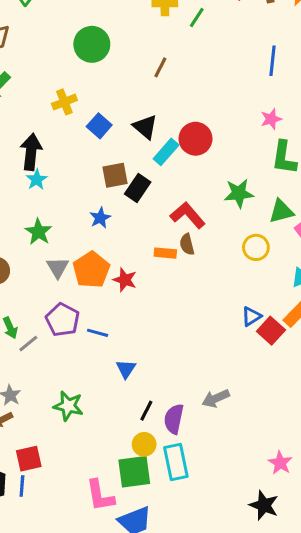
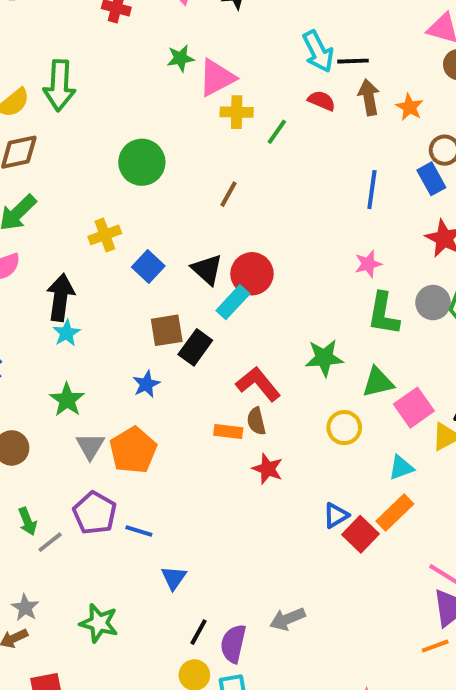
red circle: (196, 139) -> (252, 274), moved
red star: (125, 280) -> (268, 469), moved

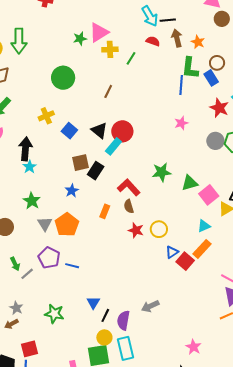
green star: (180, 58) -> (80, 39), moved
green L-shape: (383, 314) -> (190, 68), moved
yellow circle: (344, 428) -> (159, 229), moved
orange rectangle: (228, 431) -> (105, 211), moved, turned -72
blue triangle: (174, 578) -> (93, 303), moved

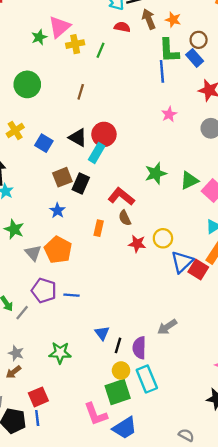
blue triangle: (172, 252) -> (182, 262), size x1.5

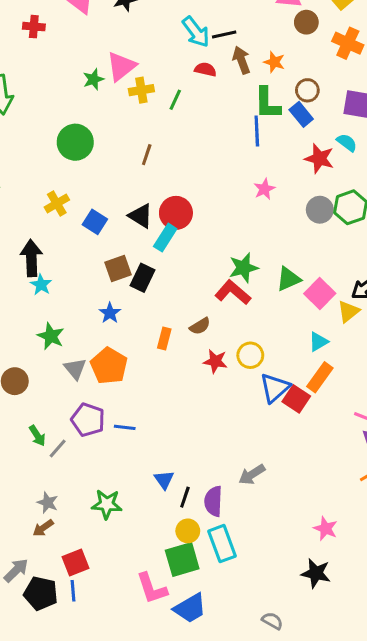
red L-shape: (121, 196) -> (233, 292), moved
brown semicircle: (125, 218) -> (200, 326), turned -98

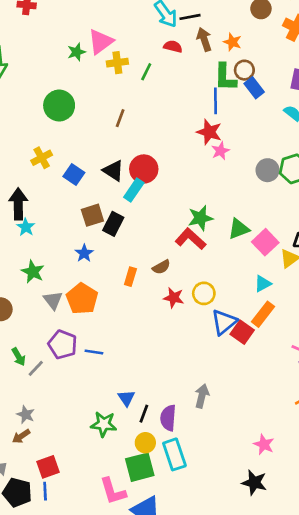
brown circle: (307, 90) -> (244, 70), moved
red star: (319, 159) -> (209, 132), moved
gray arrow: (252, 475) -> (202, 396), turned 135
green star: (107, 504) -> (104, 424), moved

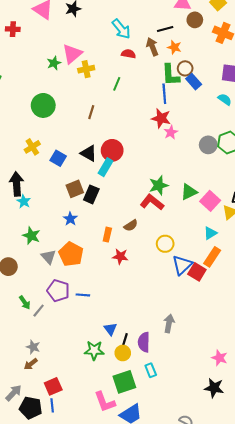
black line: (190, 17) -> (165, 29), moved
green line: (146, 72) -> (117, 84), moved
red star: (174, 298) -> (120, 256), moved
yellow circle: (145, 443) -> (123, 353), moved
cyan rectangle: (174, 454) -> (151, 370), size x0.6

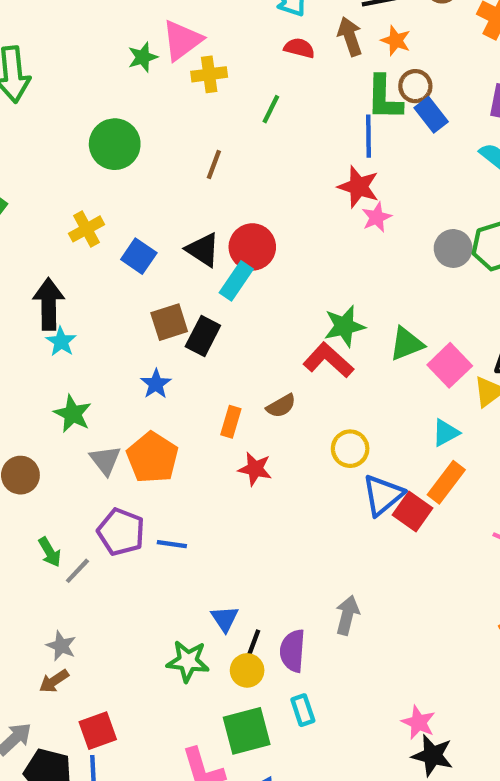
pink star: (219, 358) -> (418, 722), moved

